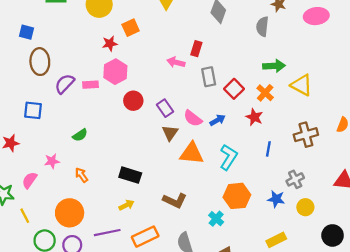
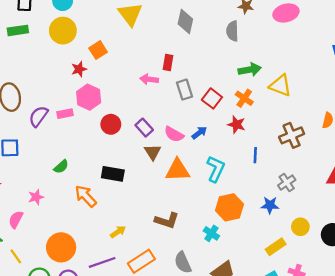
orange arrow: (81, 175) -> (86, 196), moved, size x1.5
black rectangle: (130, 175) -> (113, 174), moved
yellow circle: (305, 207) -> (300, 227), moved

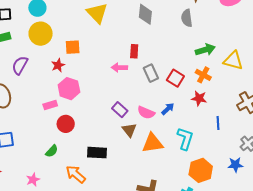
orange square: (98, 50) -> (73, 47), turned 35
purple semicircle: (38, 116) -> (20, 65), moved
red circle: (111, 124) -> (66, 124), moved

